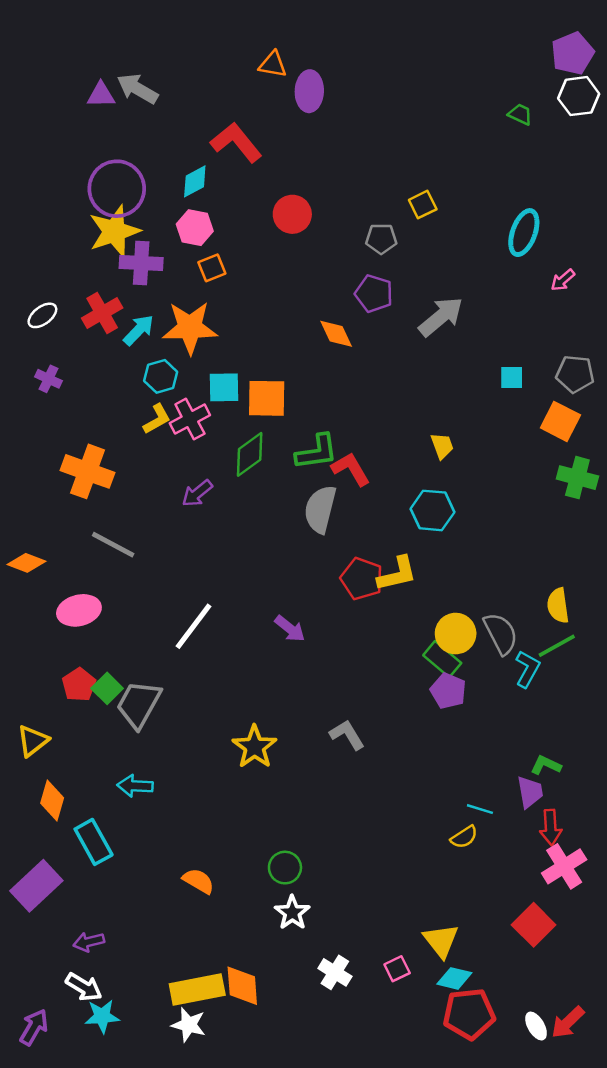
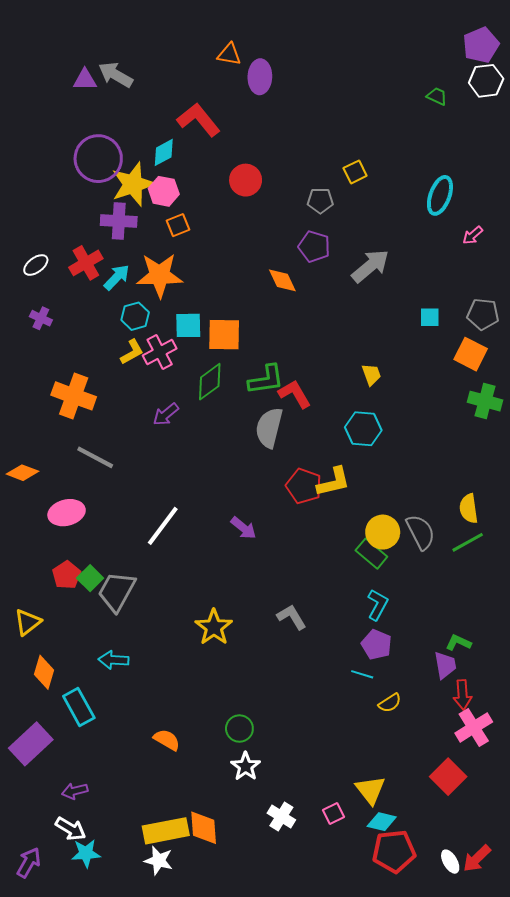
yellow star: (114, 231) -> (133, 184), moved
cyan L-shape: (527, 669) -> (378, 605), moved
purple pentagon: (448, 691) -> (377, 645), moved
cyan line: (480, 809) -> (362, 674), moved

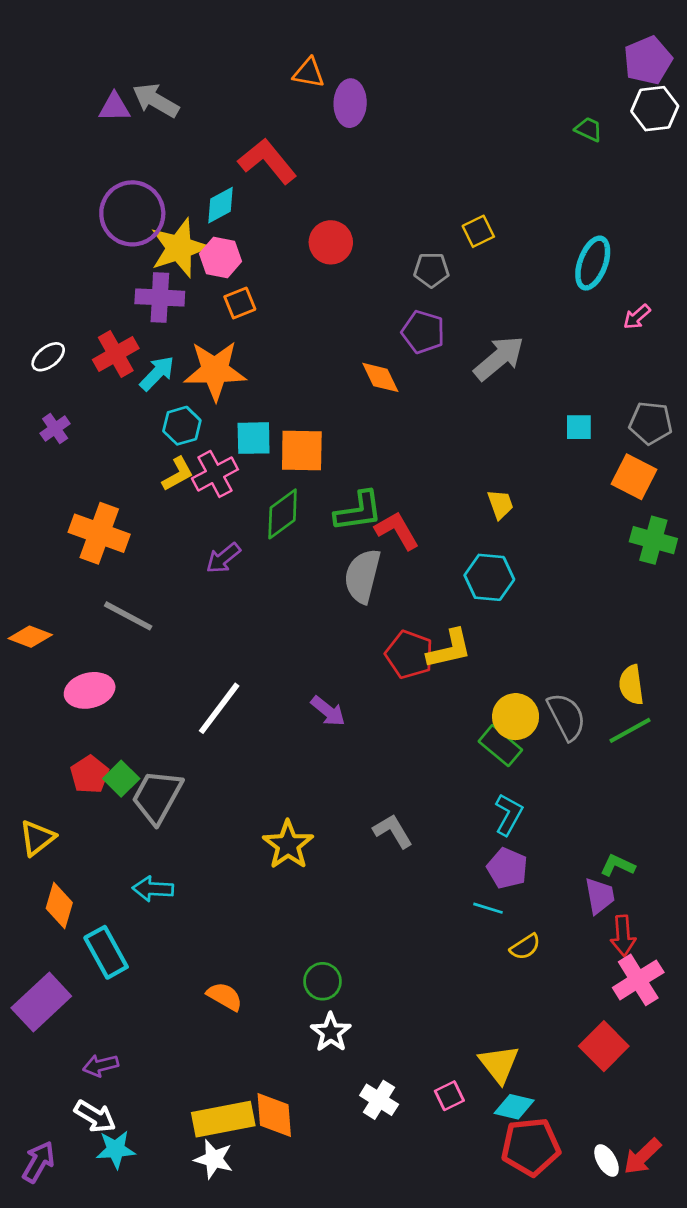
purple cross: (41, 318) -> (55, 428), turned 30

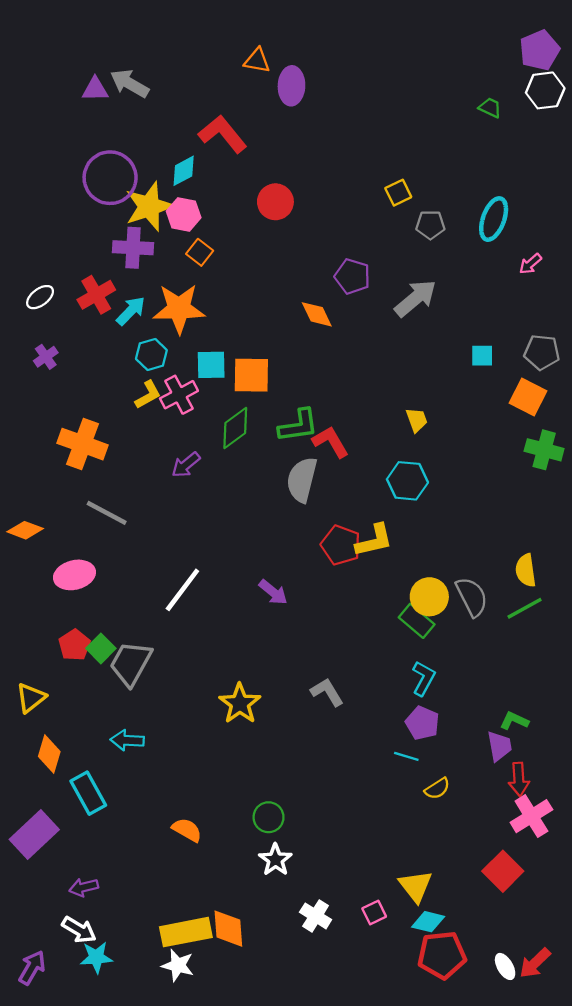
gray pentagon: (431, 270) -> (430, 225), moved
orange square: (240, 303) -> (200, 252), turned -30

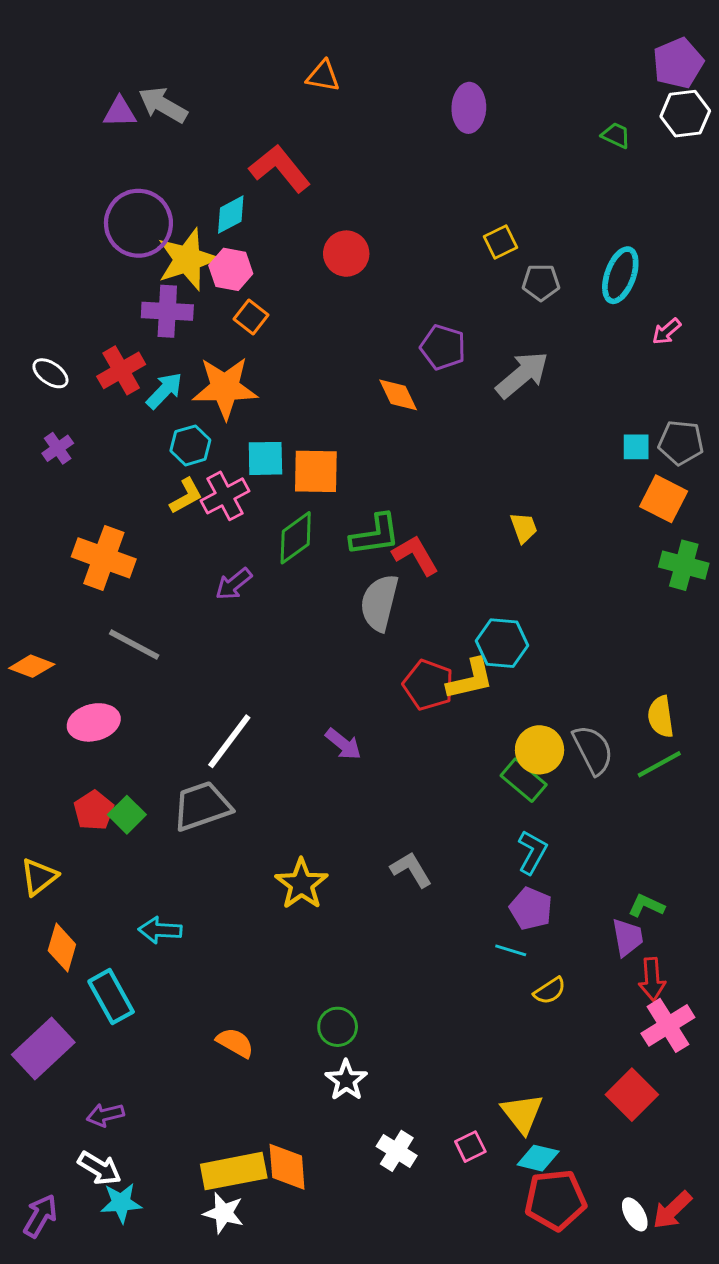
purple ellipse: (291, 86) -> (469, 108), moved
white ellipse: (40, 297) -> (50, 373), turned 72
cyan square: (482, 356) -> (636, 447), moved
cyan hexagon: (407, 481) -> (502, 643), moved
gray trapezoid: (131, 663) -> (202, 806), moved, turned 42

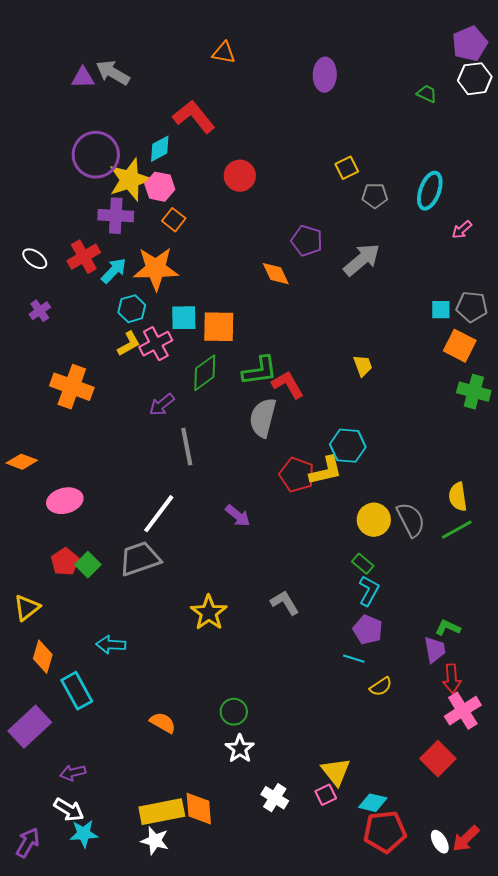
gray line: (134, 645) -> (187, 447), moved, turned 51
green rectangle: (524, 780) -> (363, 564), moved, size x0.7
yellow triangle: (522, 1113) -> (336, 772), moved

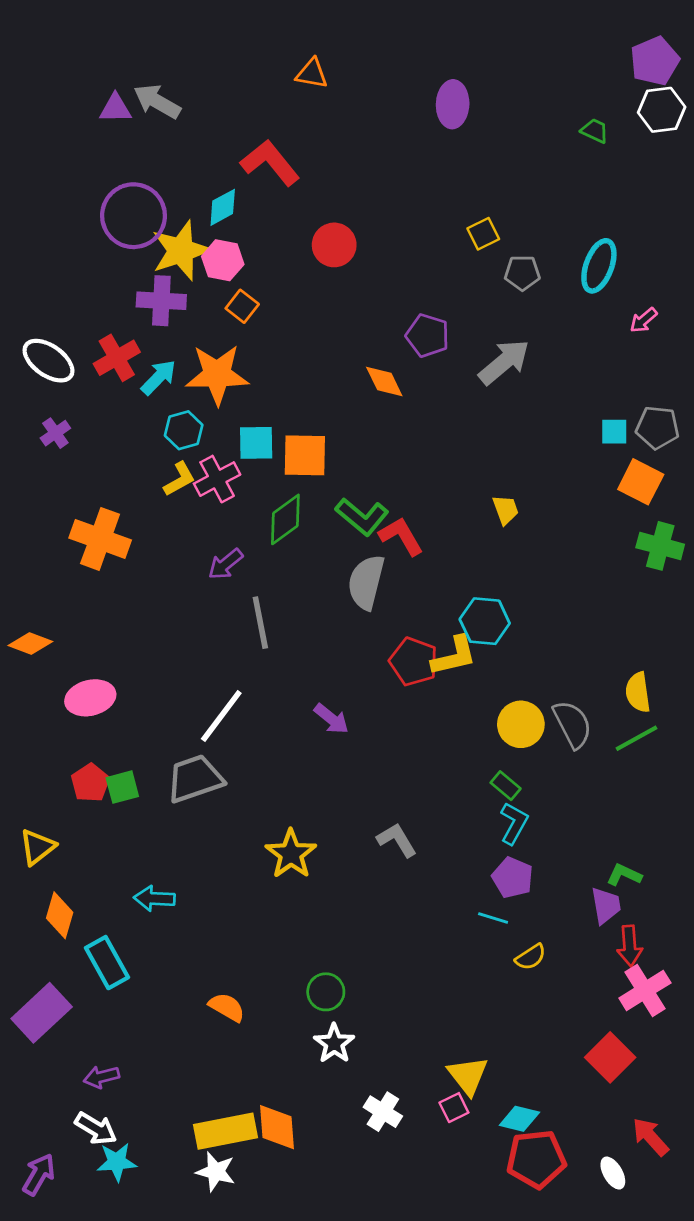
white ellipse: (35, 259) -> (48, 361), size x1.5
green L-shape: (260, 371) -> (362, 517), turned 48
green square: (88, 565) -> (122, 787), turned 30
red arrow: (466, 839) -> (650, 1137), moved, turned 92

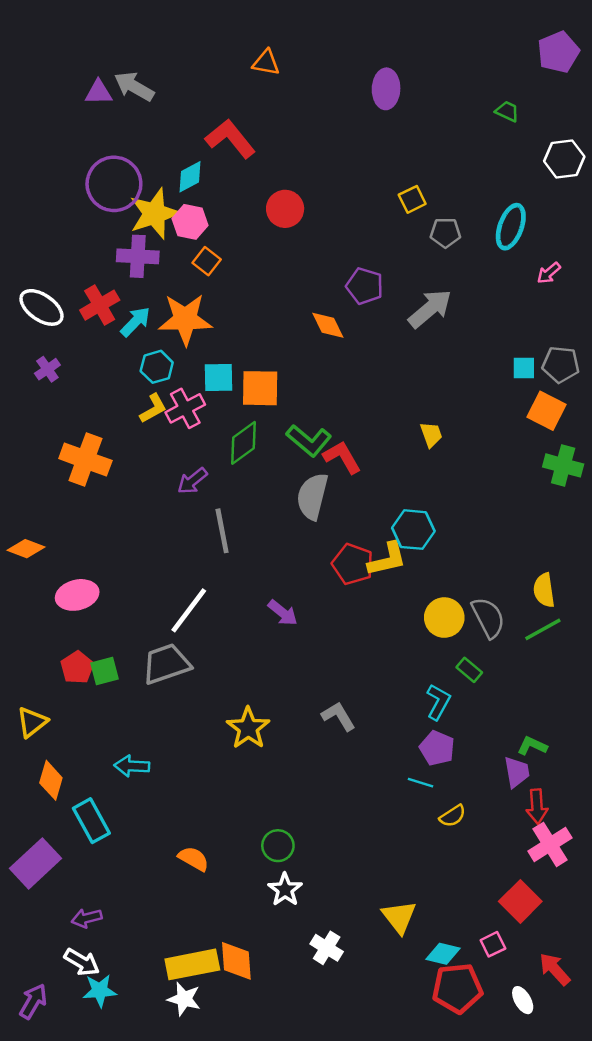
white hexagon: (662, 110) -> (564, 159), moved
green rectangle: (506, 786) -> (469, 670), moved
pink square: (454, 1108) -> (493, 944), moved

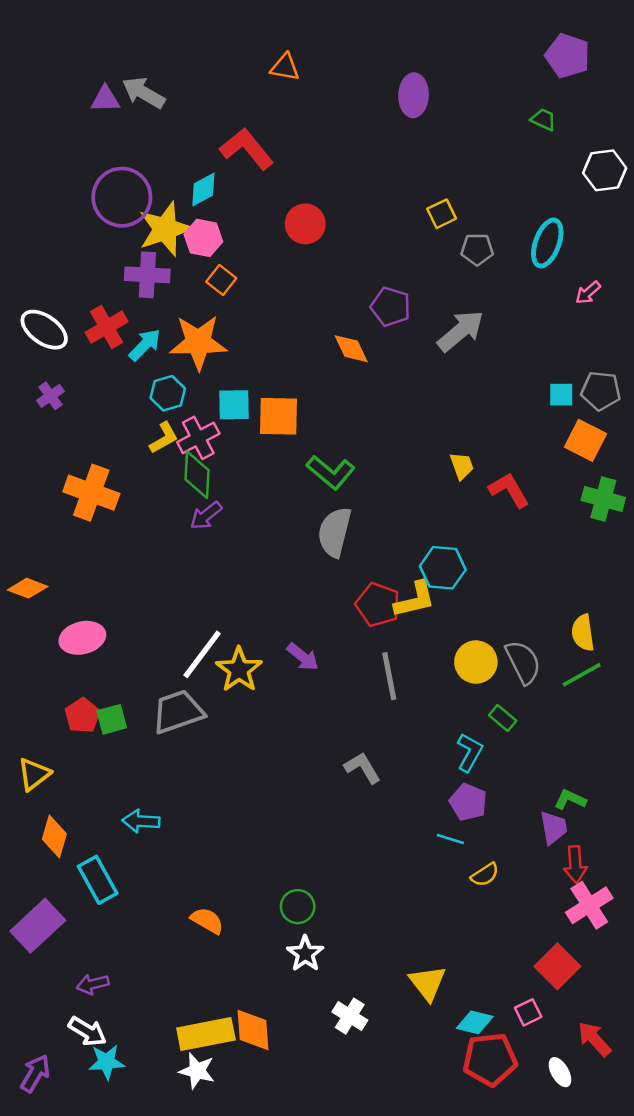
purple pentagon: (558, 52) -> (568, 56), moved, turned -30
green diamond: (243, 443) -> (197, 475), moved, turned -51
red L-shape: (342, 457) -> (509, 490), moved
gray line: (222, 531) -> (389, 676), moved
yellow star: (248, 728) -> (239, 670), moved

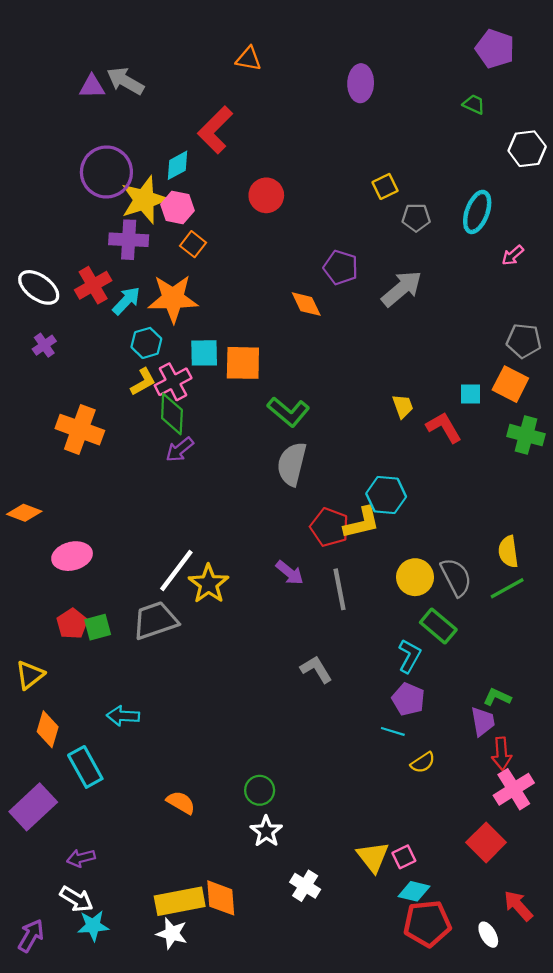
red L-shape: (247, 149) -> (215, 130), turned -96
cyan square: (561, 395) -> (471, 394), moved
purple arrow: (303, 657) -> (290, 573), moved
green rectangle: (503, 718) -> (438, 626), size x1.5
pink square: (528, 1012) -> (404, 857), moved

